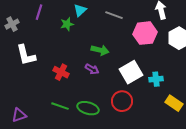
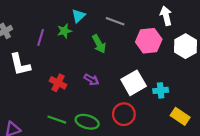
purple line: (39, 12) -> (41, 37), moved
green arrow: (100, 50) -> (99, 44), moved, turned 48

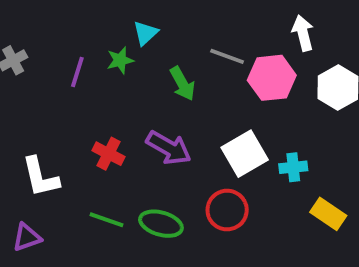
gray line: (115, 21) -> (227, 56), moved
white L-shape: (20, 64) -> (40, 177), moved
purple arrow: (91, 80) -> (169, 148), size x1.6

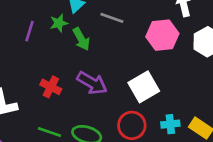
gray line: (227, 56) -> (112, 18), moved
green arrow: (182, 84) -> (81, 39), moved
cyan cross: (293, 167) -> (170, 124), moved

